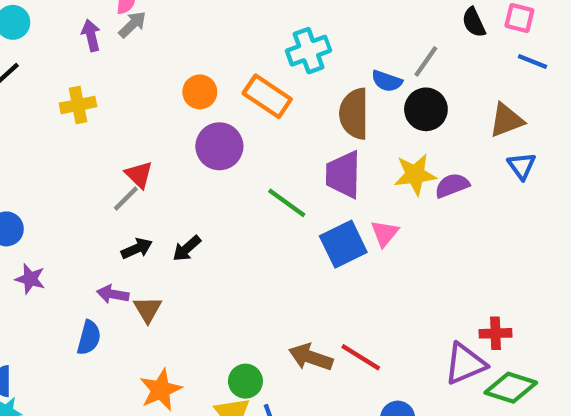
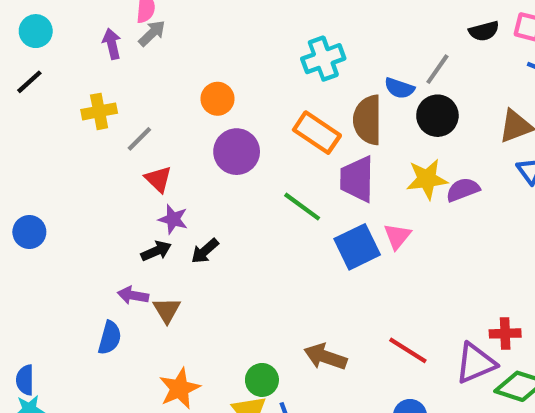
black semicircle: (474, 22) -> (484, 31), turned -80
orange rectangle: (267, 96) -> (317, 133), moved
gray line: (126, 198) -> (139, 139), moved
purple star: (30, 279) -> (173, 219), moved
red line: (361, 357) -> (408, 350), moved

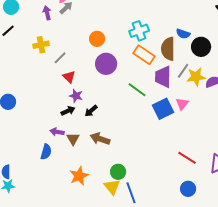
cyan cross: (323, 59) -> (139, 31), moved
gray line: (437, 69) -> (183, 71), moved
brown arrow: (325, 357) -> (100, 139), moved

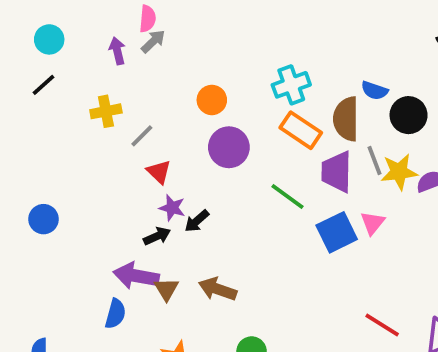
gray line: (183, 71) -> (374, 160), turned -56
black arrow: (91, 111) -> (197, 221), moved
purple arrow: (57, 132) -> (136, 276), size x1.6

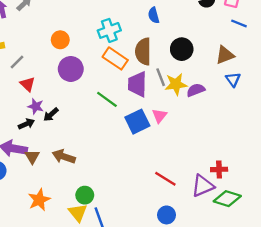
blue semicircle: (374, 91) -> (154, 15), moved, turned 56

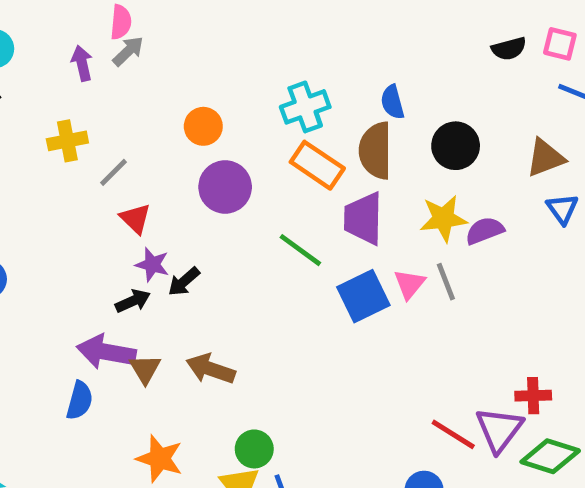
blue semicircle: (154, 15) -> (392, 102), moved
gray line: (161, 77) -> (446, 282), moved
red line: (165, 179) -> (453, 434), moved
purple triangle: (203, 186) -> (499, 430), turned -30
orange star: (39, 200) -> (160, 459), turned -30

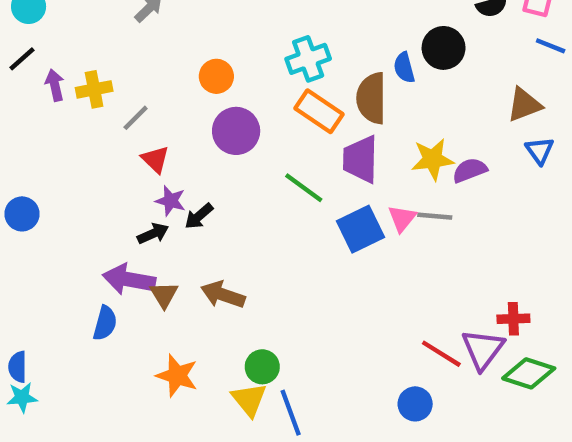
purple arrow: (82, 63) -> (55, 85), moved
blue semicircle: (392, 102) -> (404, 68), moved
black circle: (456, 146) -> (444, 48), moved
gray line: (446, 282) -> (435, 216), turned -64

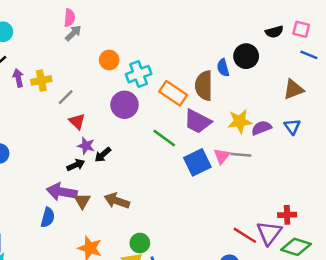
cyan cross: (308, 59) -> (139, 74), moved
orange circle: (216, 76) -> (109, 60), moved
blue triangle: (540, 151) -> (292, 127), moved
purple trapezoid: (361, 159) -> (197, 121), turned -64

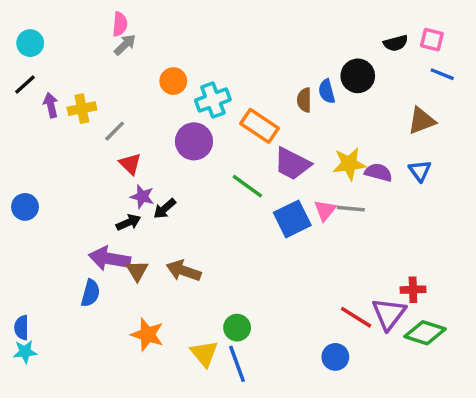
brown semicircle: (204, 86) -> (304, 100), moved, size x0.6
purple semicircle: (261, 128) -> (378, 172), turned 36
green circle: (140, 243) -> (237, 328), moved

